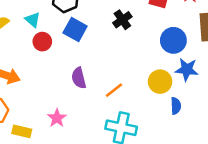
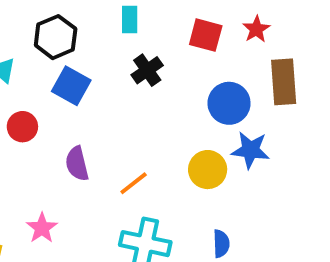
red circle: (42, 42) -> (22, 127), moved
blue semicircle: (176, 106) -> (221, 244), moved

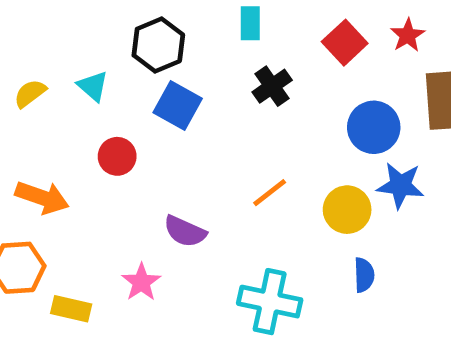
red square: (206, 35) -> (345, 43), turned 32
purple semicircle: (77, 164) -> (185, 231), moved, turned -52
orange line: (134, 183) -> (270, 193), moved
blue semicircle: (221, 244) -> (364, 275), moved

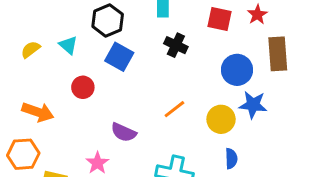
red square: (345, 43) -> (220, 19), turned -35
black cross: (272, 86) -> (176, 45), turned -30

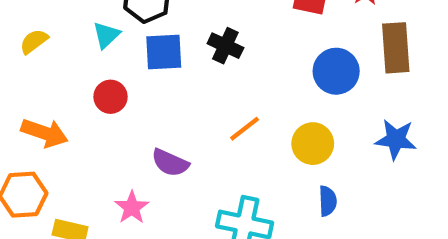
cyan triangle: (68, 45) -> (106, 35), moved, turned 36
black cross: (176, 45) -> (225, 46), moved
blue square: (119, 57) -> (164, 52), turned -32
blue star: (253, 105) -> (396, 139), moved

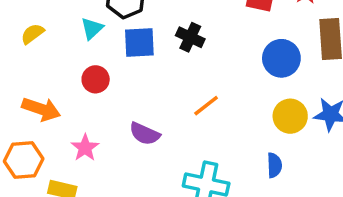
yellow circle: (313, 144) -> (290, 116), moved
pink star: (132, 207) -> (85, 148), moved

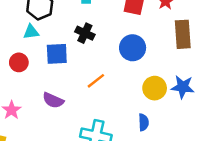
cyan triangle: (92, 28) -> (31, 32), moved, turned 35
blue square: (139, 43) -> (57, 54), moved
blue circle: (281, 58) -> (133, 48), moved

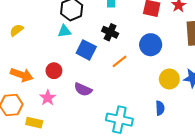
blue square: (57, 54) -> (86, 50), turned 30
red circle: (19, 62) -> (54, 71), moved
orange line: (96, 81) -> (119, 61), moved

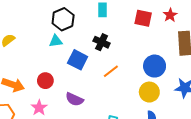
blue circle: (151, 45) -> (155, 66), moved
yellow circle: (169, 79) -> (149, 92), moved

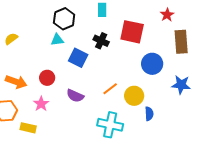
red square: (143, 18) -> (132, 32), moved, size x1.4
orange line: (111, 71) -> (110, 89), moved
yellow circle: (149, 92) -> (134, 96), moved

